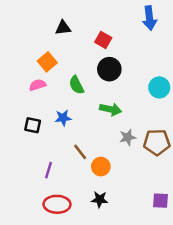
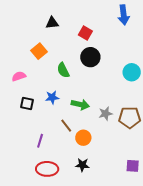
pink semicircle: (38, 85) -> (19, 76), moved
green arrow: (111, 109) -> (80, 104), moved

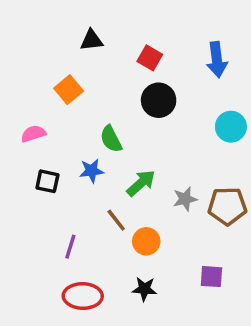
blue arrow: (124, 15) -> (217, 60), moved
green semicircle: (63, 70) -> (111, 139), moved
green arrow: (80, 104) -> (141, 183), turned -54
purple square: (133, 166) -> (211, 277), moved

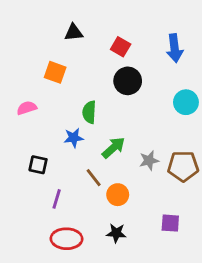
orange square: (69, 90) -> (55, 72), turned -30
green semicircle: (111, 139) -> (89, 112), turned 30
black square: (47, 181) -> (38, 165), moved

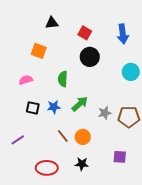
pink semicircle: (27, 108) -> (26, 80), moved
blue star: (74, 138) -> (54, 107), moved
black square: (38, 165) -> (33, 108), moved
brown line: (94, 178) -> (63, 136), moved
purple line: (57, 199) -> (18, 140), moved, turned 40

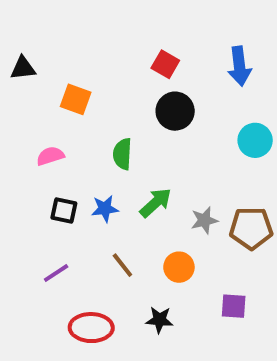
black triangle: (52, 23) -> (23, 68), moved
orange circle: (83, 137) -> (179, 267), moved
purple line: (18, 140) -> (56, 273), moved

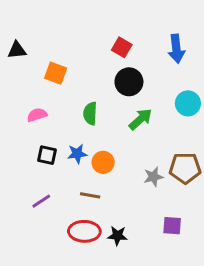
green arrow: (156, 203) -> (140, 119), moved
gray star: (204, 220) -> (153, 177), moved
brown line: (122, 265) -> (90, 195), turned -42
orange circle: (179, 267) -> (103, 162), moved
red ellipse: (91, 328) -> (84, 231), moved

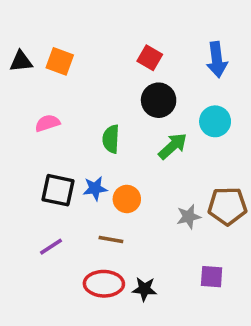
orange square: (56, 73) -> (60, 61), moved
cyan circle: (188, 103) -> (215, 121), moved
pink semicircle: (37, 115) -> (47, 123), moved
black square: (47, 155) -> (58, 190), size x1.4

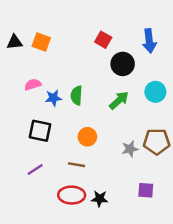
black circle: (159, 100) -> (123, 64), moved
cyan circle: (215, 121) -> (155, 92), moved
blue star: (95, 188) -> (53, 98), moved

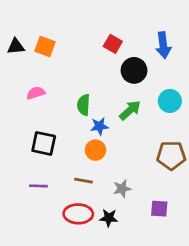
blue star: (53, 98) -> (99, 126), moved
gray star: (130, 149) -> (122, 189), moved
purple line: (35, 170) -> (38, 186), turned 35

